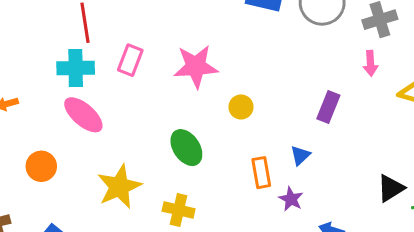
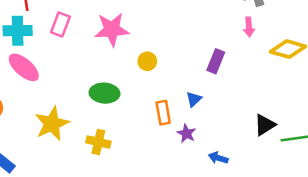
green ellipse: (186, 148) -> (104, 93), turned -52

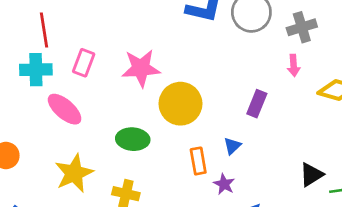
yellow circle: (147, 61) -> (180, 104), size x2.0
pink ellipse: (24, 67) -> (65, 109), moved

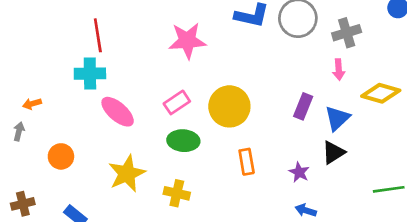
pink rectangle: (84, 63) -> (177, 102), moved, turned 35
pink star: (141, 68) -> (187, 41), moved
blue triangle: (232, 146) -> (337, 118), moved, size x1.5
black triangle: (311, 175) -> (333, 152), moved
purple star: (224, 184) -> (299, 172), moved

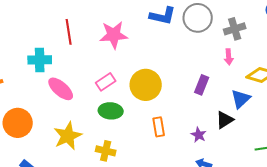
red line: (98, 35) -> (69, 32), moved
blue triangle: (337, 118) -> (241, 99), moved
orange circle: (61, 156) -> (18, 123), size x1.5

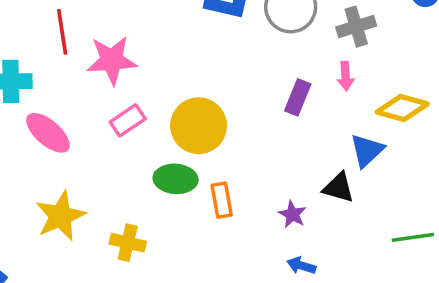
pink star: (114, 35) -> (112, 60), moved
purple rectangle: (202, 85) -> (298, 97), moved
green ellipse: (111, 111) -> (176, 179), moved
black triangle: (225, 120) -> (338, 188), turned 48

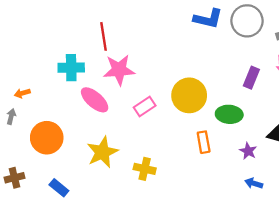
pink star: (112, 60) -> (119, 70), moved
pink rectangle: (128, 120) -> (145, 107), moved
green ellipse: (176, 179) -> (229, 114), moved

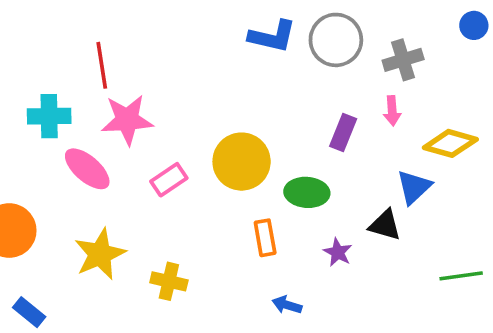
blue arrow: (254, 183) -> (287, 305), moved

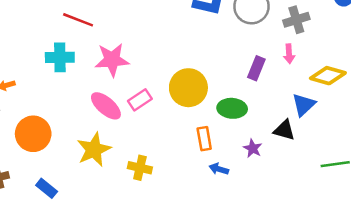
red line: (102, 65) -> (78, 20), moved, turned -60
pink ellipse: (87, 169) -> (106, 106), moved
blue arrow: (287, 305) -> (219, 169), moved

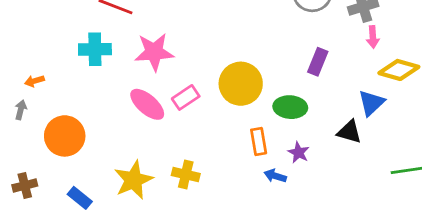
pink arrow: (289, 54) -> (373, 37), moved
purple star: (253, 148) -> (299, 152), moved
yellow star: (94, 150) -> (133, 180), moved

